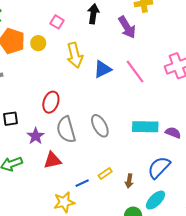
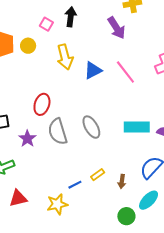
black arrow: (93, 14) -> (71, 17), moved
red triangle: (52, 160) -> (18, 198), moved

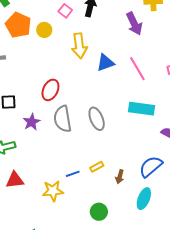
cyan rectangle: (137, 127) -> (142, 109), moved
cyan ellipse: (149, 200) -> (144, 199), turned -30
green circle: (126, 216) -> (99, 212), moved

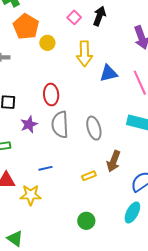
yellow circle: (44, 30) -> (47, 43), moved
red ellipse: (50, 90) -> (51, 95), turned -35
blue line: (73, 174) -> (45, 168), moved
brown arrow: (120, 177) -> (114, 161), moved, size x1.5
yellow star: (53, 191) -> (31, 195), moved

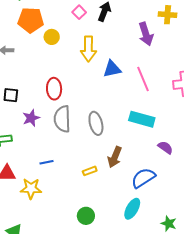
orange pentagon: (26, 27) -> (31, 20), turned -30

